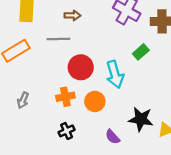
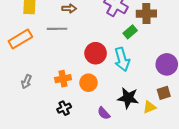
green rectangle: (141, 52) -> (130, 32), moved
red circle: (81, 67) -> (96, 53), moved
cyan arrow: (115, 74) -> (122, 59), moved

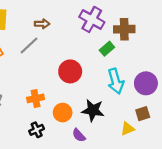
gray line: (57, 29) -> (29, 45), turned -42
cyan arrow: (122, 59) -> (116, 81), moved
orange circle: (88, 83) -> (63, 113), moved
black star: (128, 98) -> (93, 110), moved

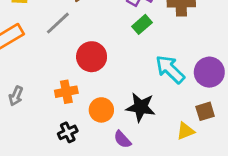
green rectangle: (107, 49) -> (142, 24), moved
red circle: (70, 71) -> (92, 57), moved
cyan arrow: (116, 81) -> (170, 69), turned 150

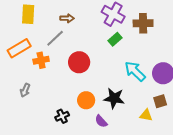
orange cross: (66, 92) -> (41, 60), moved
yellow triangle: (185, 131) -> (146, 115), turned 32

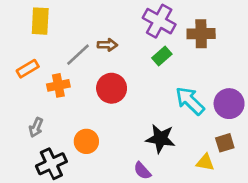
brown arrow: (67, 18) -> (107, 45), moved
orange rectangle: (19, 48) -> (28, 69), size x0.7
orange circle: (86, 100) -> (86, 141), moved
black cross: (62, 116) -> (51, 164), moved, size x1.5

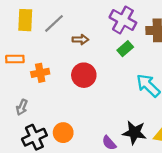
gray line: (78, 55) -> (54, 23), moved
orange rectangle: (28, 69) -> (15, 59), turned 30
black star: (161, 139) -> (134, 133), moved
orange circle: (86, 141) -> (63, 133), moved

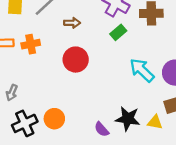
orange cross: (40, 73) -> (31, 44), moved

